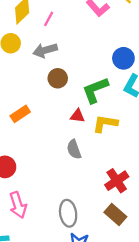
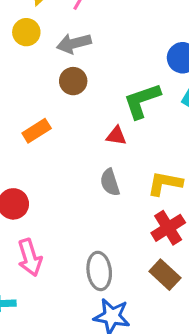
brown circle: (58, 78) -> (73, 81), moved
yellow L-shape: (105, 123) -> (165, 183), moved

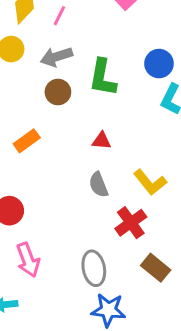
green L-shape: (142, 101) -> (103, 78), moved, turned -57
yellow L-shape: (165, 183) -> (150, 182), turned -136
red cross: (168, 228) -> (131, 223), moved

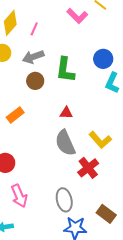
gray semicircle: (98, 185) -> (65, 143), size x1.5
brown rectangle: (156, 268) -> (106, 214), moved

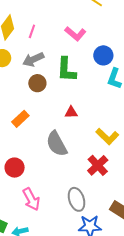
pink L-shape: (77, 16) -> (75, 34), moved
gray semicircle: (65, 143) -> (57, 144), moved

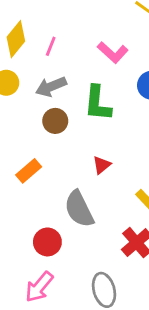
red triangle: (71, 112) -> (102, 165), turned -40
red circle: (15, 168) -> (47, 242), moved
pink arrow: (31, 199) -> (39, 287), turned 65

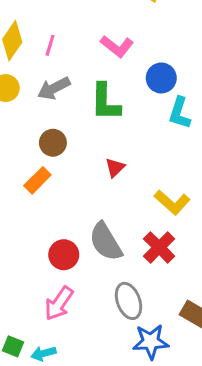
brown circle: (55, 121) -> (53, 143), moved
gray semicircle: (79, 209) -> (106, 242), moved

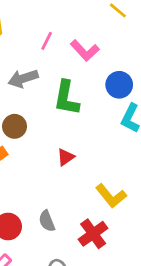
pink line: (50, 45) -> (47, 41), moved
gray semicircle: (106, 242) -> (47, 221), size x0.6

